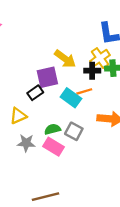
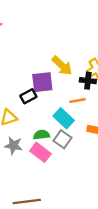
cyan rectangle: (71, 98) -> (64, 118), moved

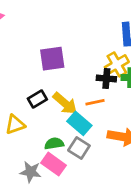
yellow arrow: (62, 66) -> (65, 103), moved
purple square: (42, 82) -> (52, 59), moved
gray star: (13, 145) -> (31, 172), moved

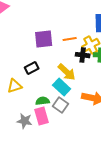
orange line: (95, 102) -> (70, 39), moved
yellow arrow: (65, 103) -> (67, 72), moved
pink rectangle: (54, 164) -> (42, 116), turned 36

